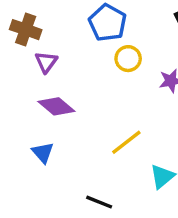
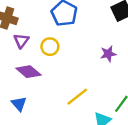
yellow circle: (128, 59) -> (50, 47), moved

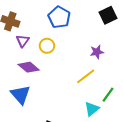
yellow line: (77, 97) -> (86, 76), moved
blue triangle: (19, 104) -> (21, 95), size x1.5

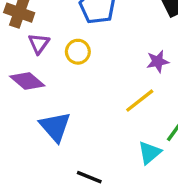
purple diamond: (29, 67) -> (27, 81), moved
blue triangle: (21, 95) -> (55, 127), moved

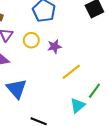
purple star: (158, 61) -> (54, 47), moved

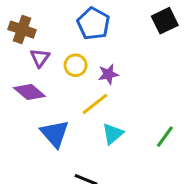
yellow line: (71, 72) -> (95, 104), moved
cyan triangle: (78, 105) -> (113, 134), moved

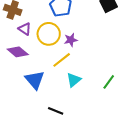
purple triangle: (40, 58) -> (25, 29), turned -32
yellow circle: (76, 65) -> (49, 34), size x1.5

